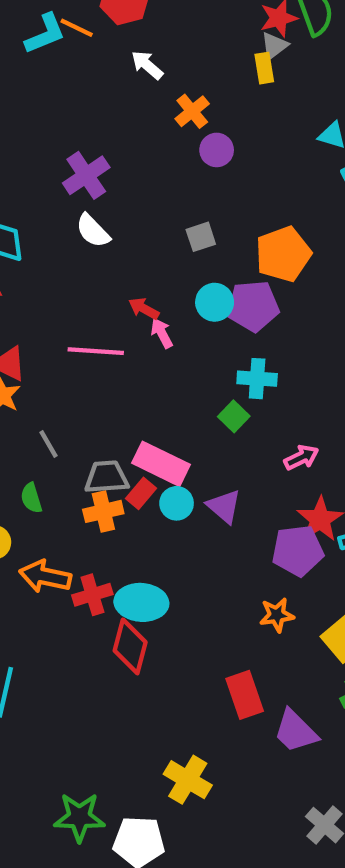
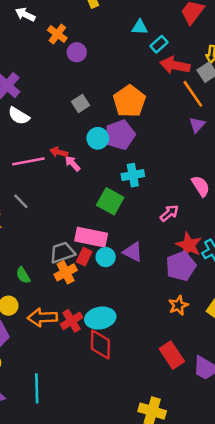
pink line: (96, 351) -> (28, 161), moved
green square: (234, 416) -> (110, 201), moved, size x1.5
gray line: (49, 444) -> (21, 201), moved

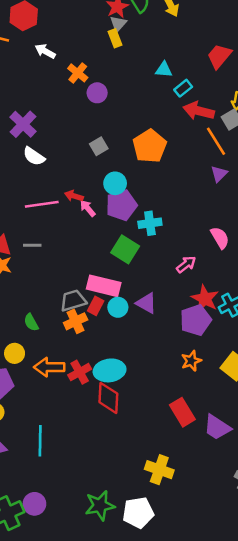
purple pentagon: (120, 135) -> (121, 205), moved
gray line: (21, 201) -> (32, 245), turned -48

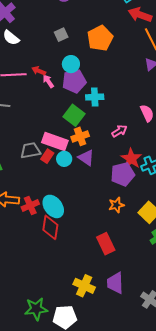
orange cross: (76, 321) -> (80, 136), moved
cyan ellipse: (110, 370) -> (53, 206), turned 55
purple trapezoid: (217, 427) -> (115, 283), moved, turned 50

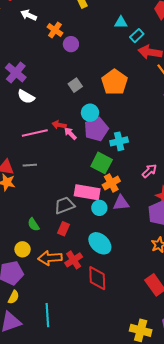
red rectangle: (47, 156) -> (63, 229), moved
purple triangle: (86, 158) -> (121, 203), turned -30
cyan ellipse: (53, 206) -> (100, 243), moved

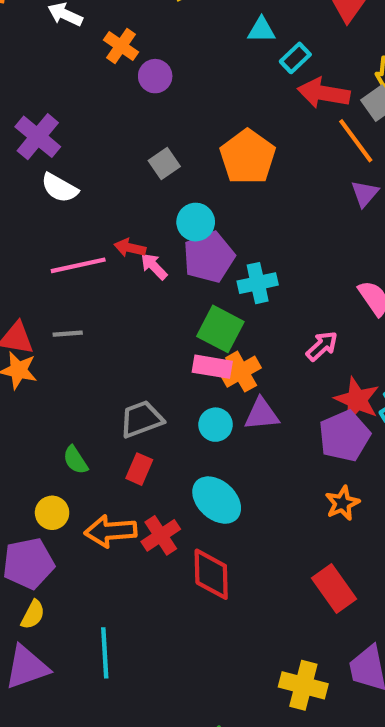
pink rectangle: (87, 192) -> (212, 367), moved, size x0.7

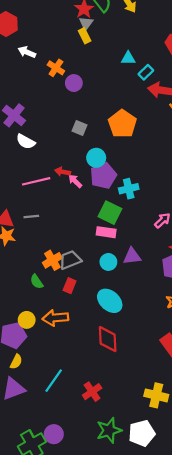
gray square: (164, 163) -> (79, 128), turned -32
orange cross: (241, 372) -> (52, 260), moved
yellow circle: (52, 513) -> (27, 320), moved
red cross: (161, 535) -> (92, 392), moved
cyan line: (105, 653) -> (54, 381), turned 40

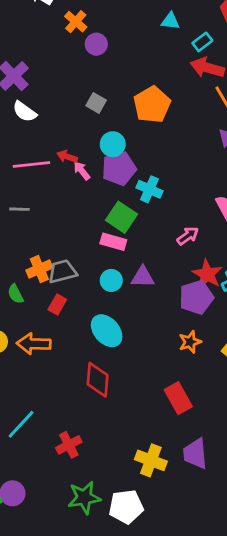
cyan rectangle: (146, 72) -> (202, 42), moved
cyan cross: (129, 189) -> (150, 189), turned 30

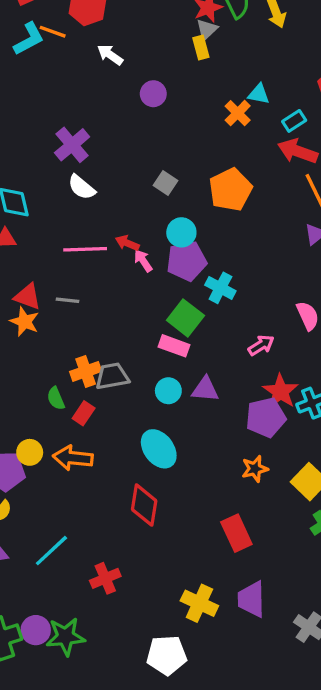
orange cross: (76, 22) -> (238, 113), moved
purple circle: (96, 44) -> (153, 94), moved
red rectangle: (57, 305) -> (84, 413), moved
green star: (84, 498) -> (66, 637), moved

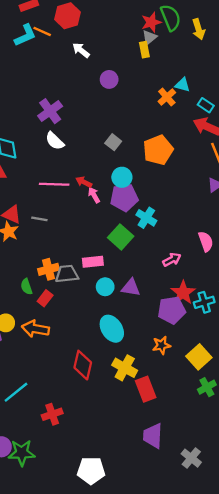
cyan rectangle: (294, 121) -> (206, 105), turned 63
pink rectangle: (174, 346) -> (93, 262), moved, turned -30
cyan ellipse: (159, 449) -> (112, 329), moved
yellow cross: (199, 603) -> (125, 368), moved

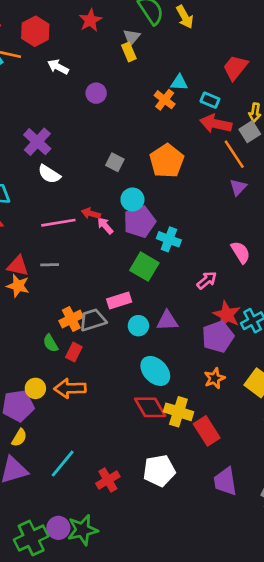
red star: (151, 22) -> (90, 20), moved
red diamond: (83, 365) -> (150, 407), moved, turned -32
white pentagon: (91, 471) -> (159, 471), moved

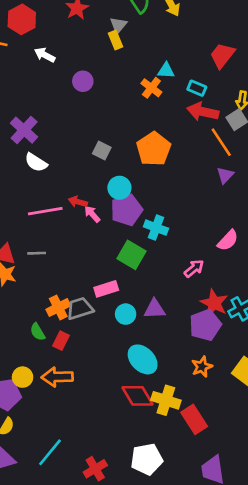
pink semicircle: (241, 252) -> (228, 240), turned 75

